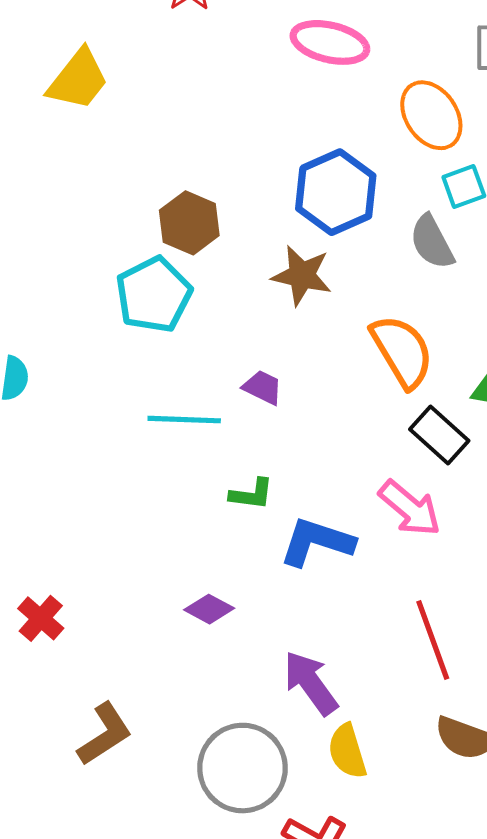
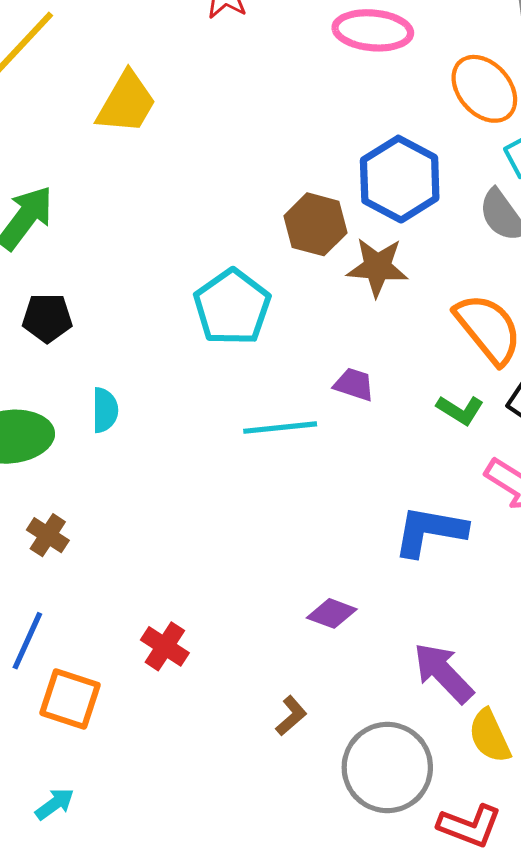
brown hexagon: (189, 223) -> (316, 224), moved
green L-shape: (252, 494) -> (460, 410), moved, turned 33
brown L-shape: (105, 734) -> (291, 716), moved, size x0.6

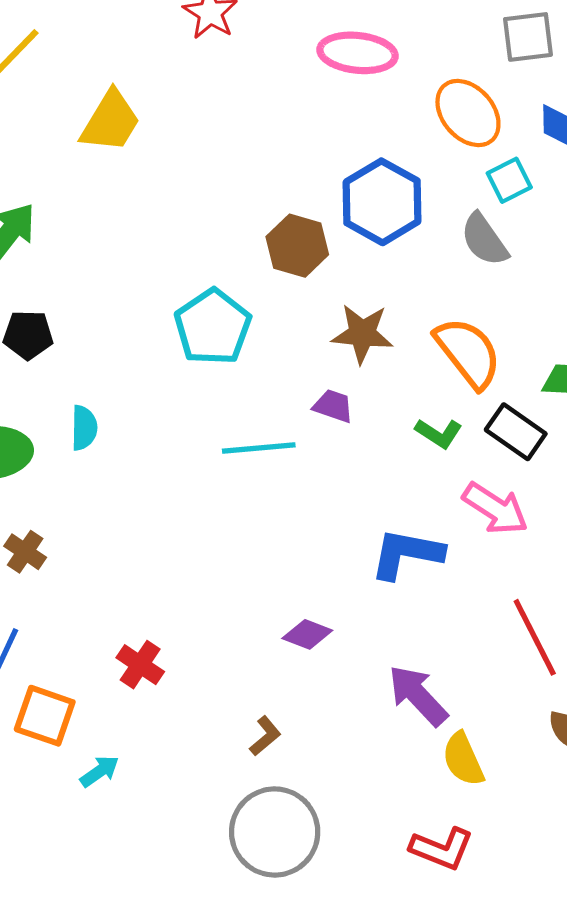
brown star: (377, 267) -> (362, 334), moved
gray circle: (387, 767) -> (275, 832), moved
cyan arrow: (55, 804) -> (100, 771), moved

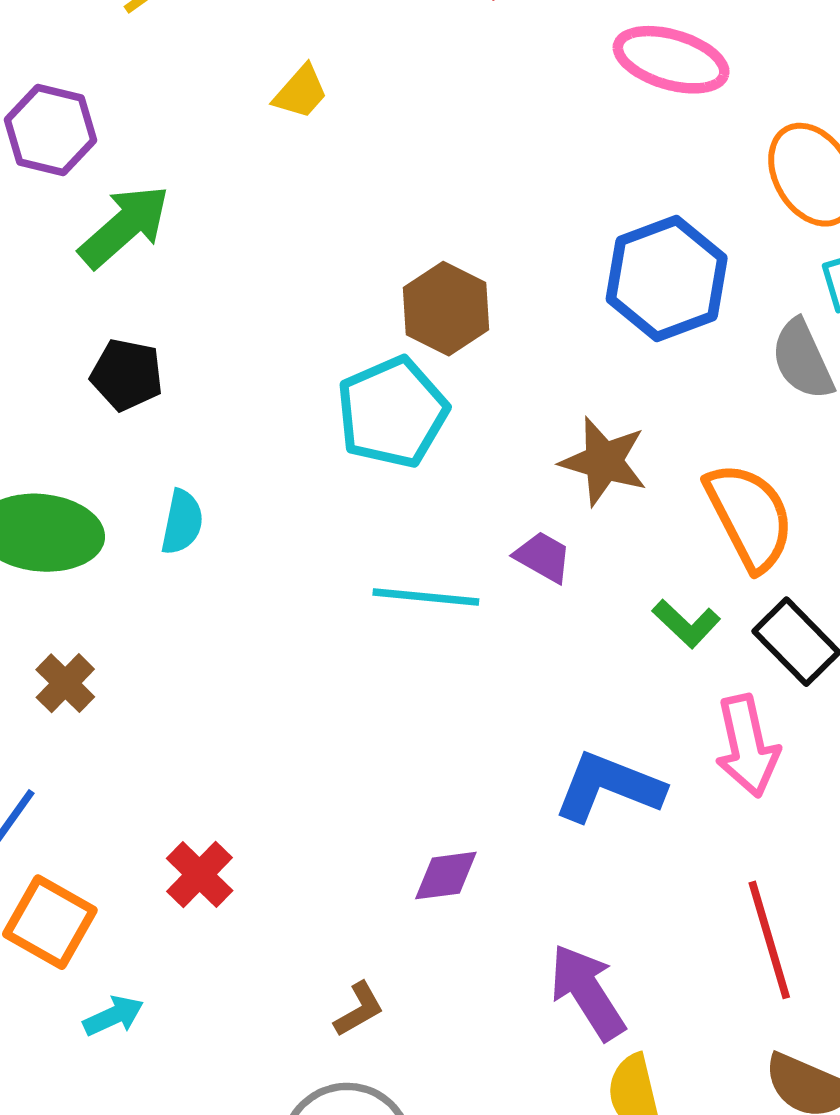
yellow trapezoid: (110, 121) -> (301, 92), size x0.6
brown hexagon: (297, 246) -> (446, 309), moved
pink arrow: (495, 509) -> (747, 746), turned 34
purple diamond: (307, 634) -> (446, 876), turned -39

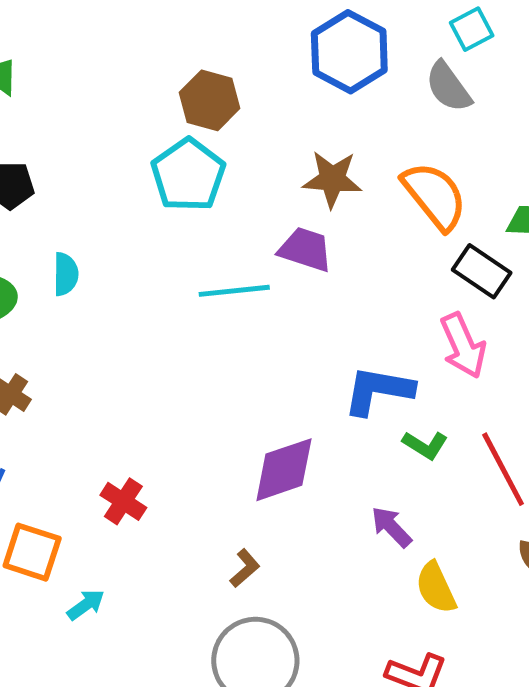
purple trapezoid: (543, 557) -> (305, 249), size x1.4
green L-shape: (686, 624) -> (425, 445), moved
purple diamond: (446, 876) -> (284, 470), size x1.6
purple arrow: (587, 992) -> (391, 527), size x0.7

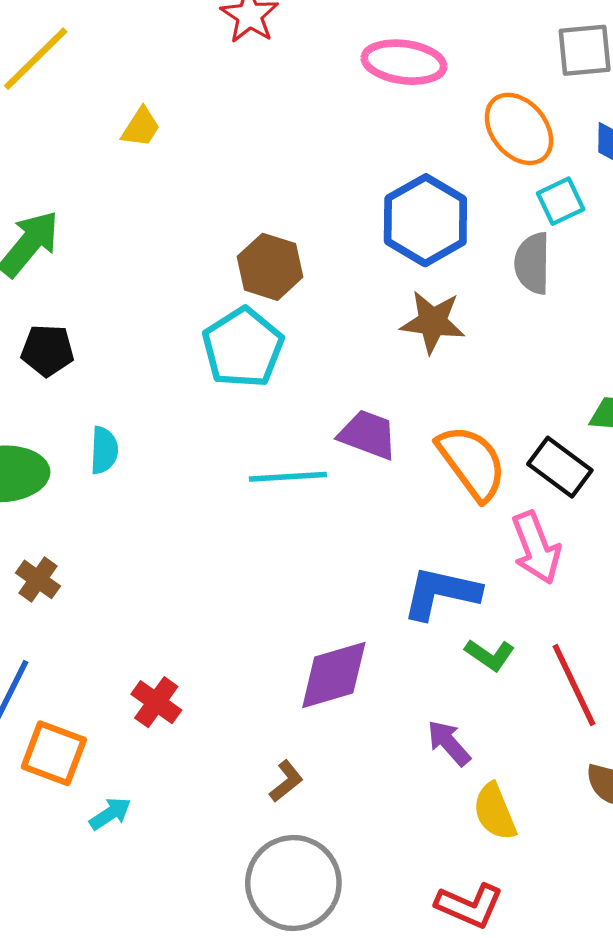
gray semicircle: (448, 87) -> (532, 263), turned 34
brown star: (332, 179) -> (433, 322), moved
orange semicircle: (435, 196) -> (472, 463), moved

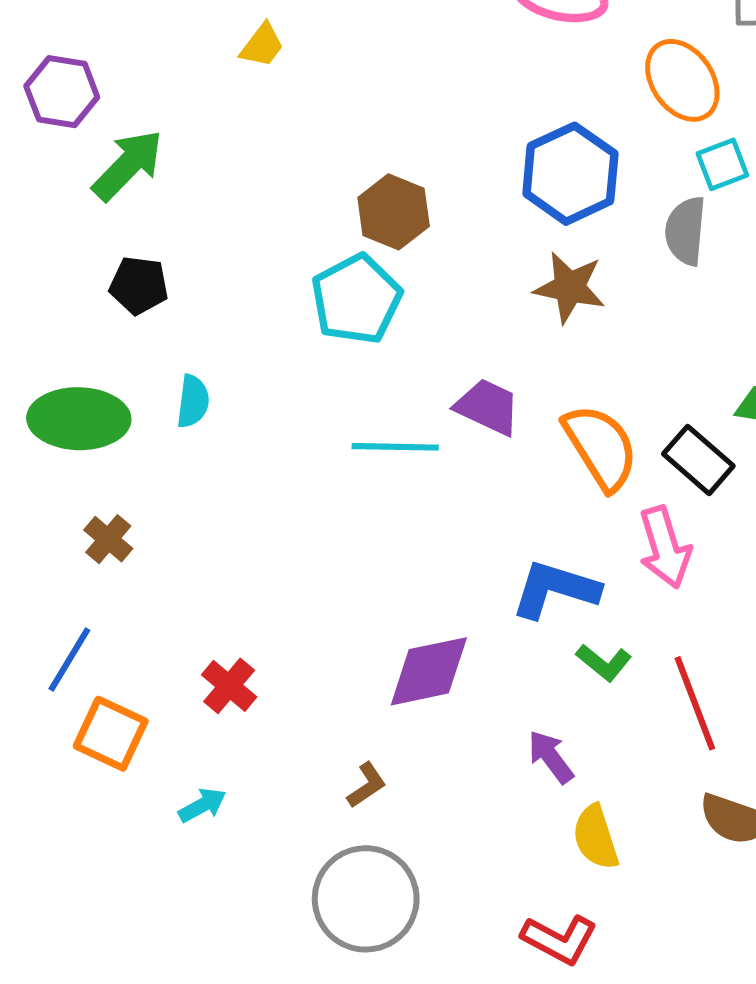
cyan arrow: (110, 814) -> (202, 805), moved

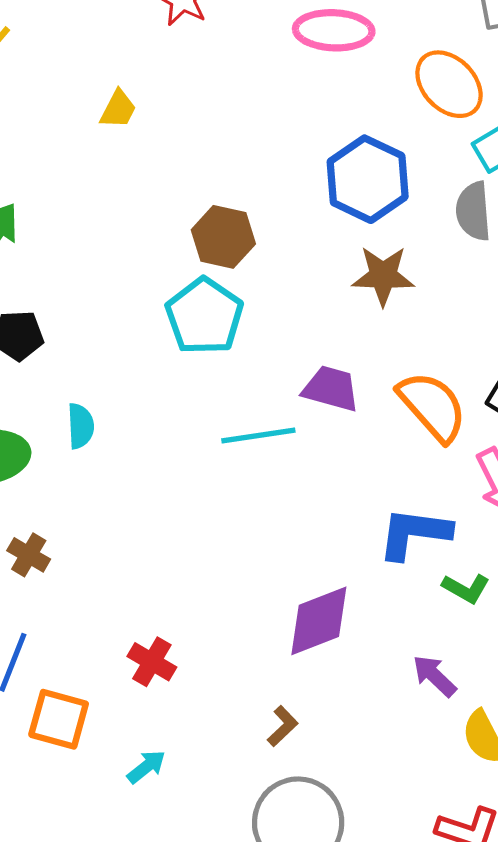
yellow trapezoid: (262, 45) -> (118, 109), moved

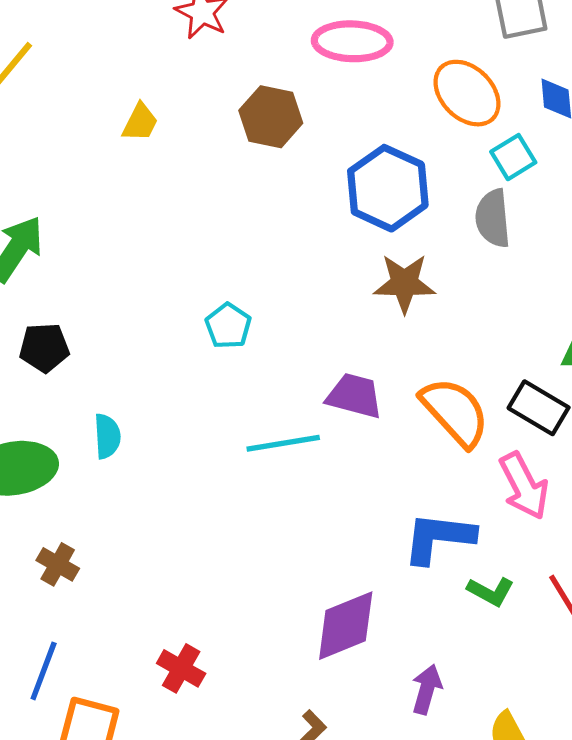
brown hexagon: (223, 237) -> (271, 117), moved
cyan pentagon: (204, 316) -> (228, 326), size x0.6
purple arrow: (434, 676) -> (427, 689), moved, turned 63

